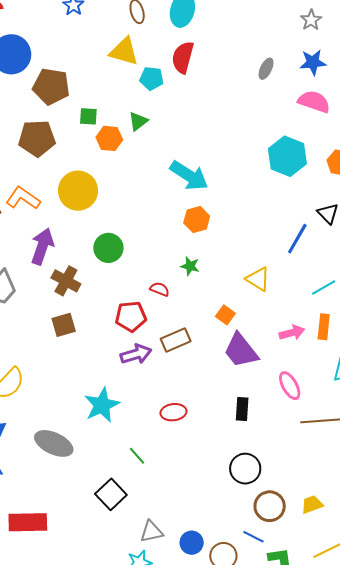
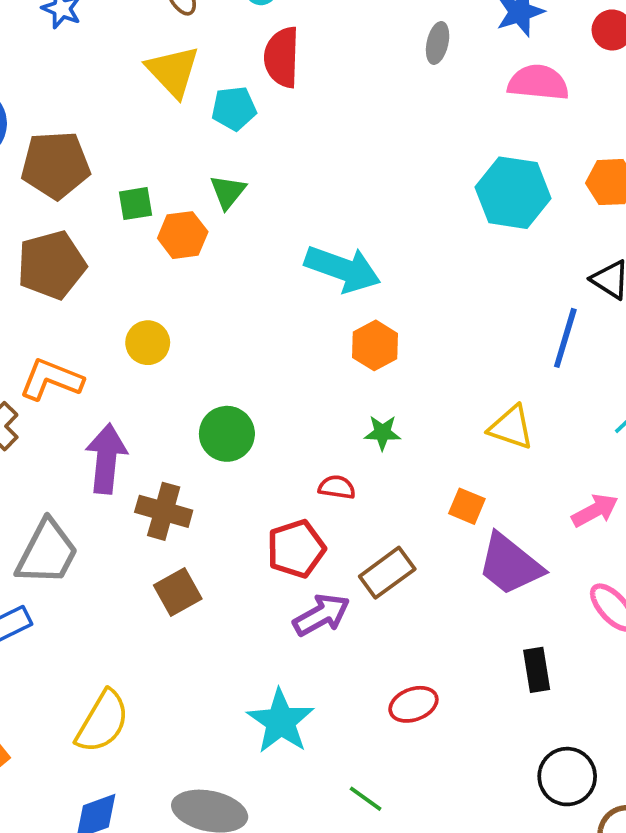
yellow triangle: (124, 51) -> (173, 71), turned 44
yellow circle: (78, 191) -> (148, 343), size x0.6

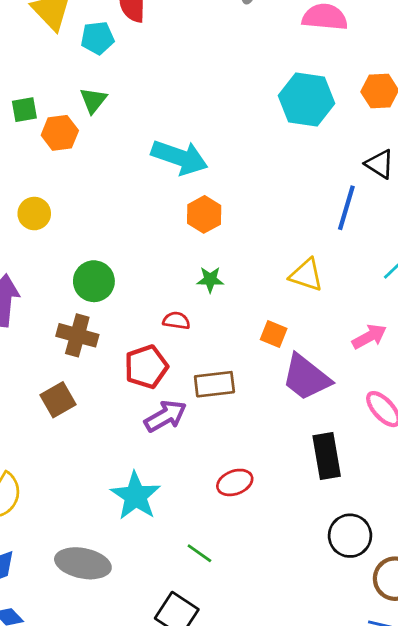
brown cross: (164, 511) -> (77, 335), moved
brown rectangle: (387, 573) -> (214, 384), turned 30
black rectangle: (537, 670) -> (327, 456), size x1.4

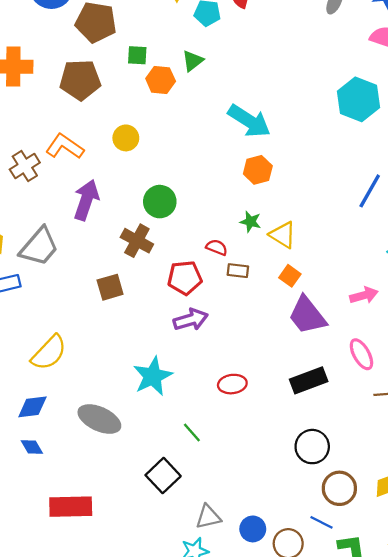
yellow triangle: (306, 275) -> (283, 235), moved
brown rectangle: (214, 384) -> (238, 271), moved, size x0.7
black rectangle: (327, 456) -> (309, 380), turned 66

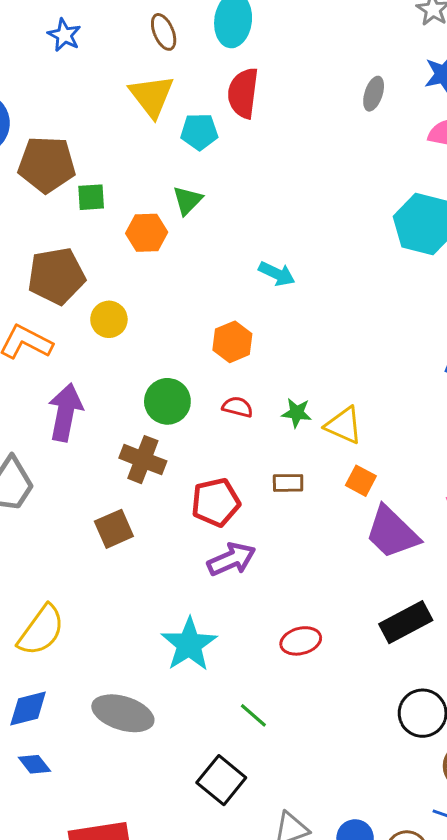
green square: (137, 55) -> (91, 197), moved
brown pentagon: (80, 80) -> (56, 276), moved
cyan arrow: (249, 121) -> (277, 274), size x0.6
orange hexagon: (258, 170) -> (232, 342), moved
red semicircle: (217, 247) -> (237, 407), moved

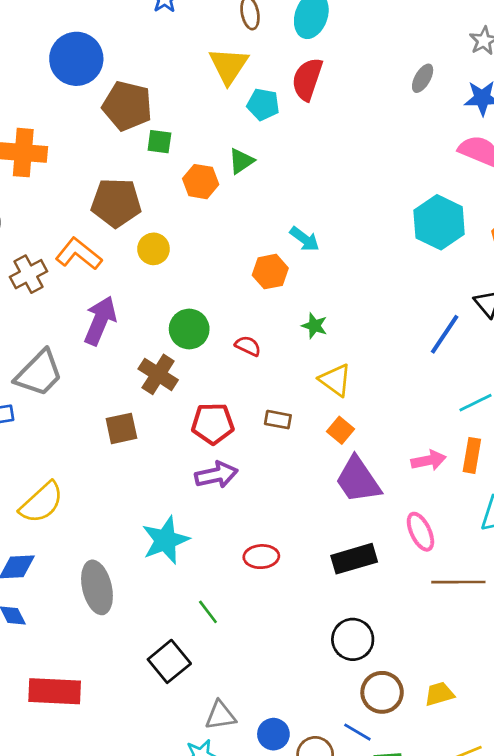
gray ellipse: (374, 94) -> (423, 78), moved
orange hexagon: (232, 342) -> (270, 272), moved
green star: (297, 413) -> (314, 326), moved
gray ellipse: (123, 713) -> (97, 587), turned 48

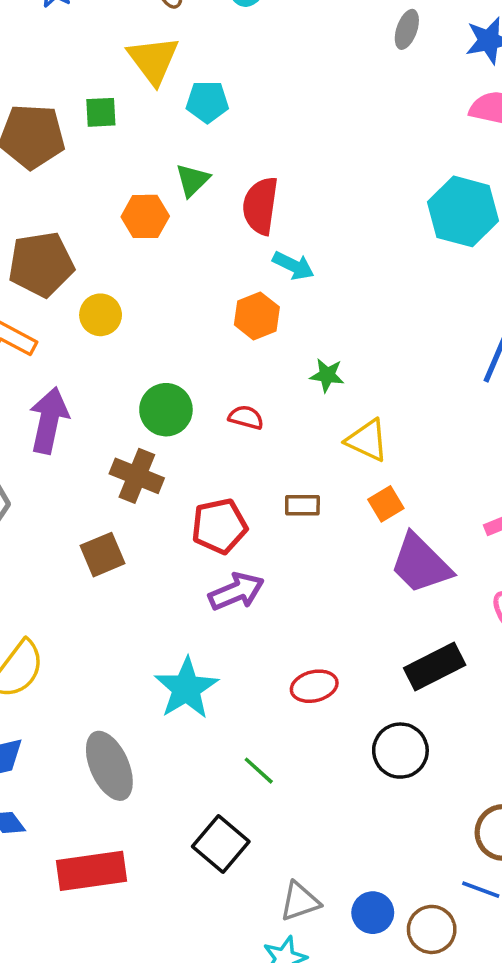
red semicircle: (307, 79) -> (260, 206), moved
green square: (159, 142) -> (101, 112), moved
orange square: (340, 430) -> (386, 504), turned 30
black circle: (353, 639) -> (400, 751), moved
red rectangle: (55, 691) -> (91, 871), moved

